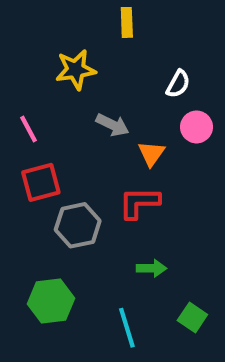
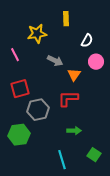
yellow rectangle: (127, 22) -> (66, 19), moved
pink line: (29, 129) -> (15, 55), moved
green hexagon: (51, 301) -> (19, 135), moved

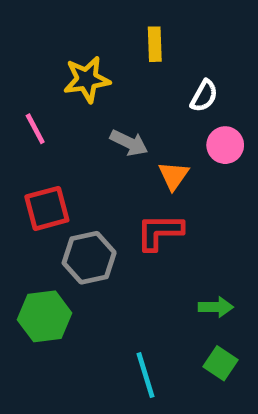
green arrow: (74, 131) -> (216, 307), moved

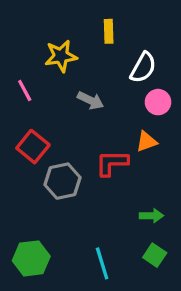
white semicircle: (204, 96) -> (143, 67), size x1.4
orange triangle: (174, 176) -> (146, 142), moved, turned 35
red square: (47, 208) -> (33, 147), turned -36
green hexagon: (45, 316) -> (31, 258), moved

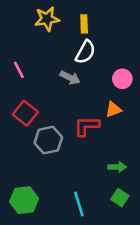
yellow star: (61, 56) -> (47, 19), moved
white semicircle: (143, 67) -> (85, 52), moved

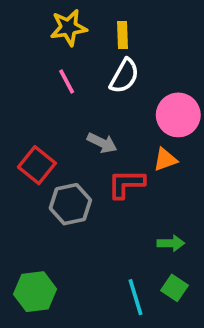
pink line: (19, 70) -> (67, 81), moved
gray arrow: (70, 78) -> (102, 143), moved
pink circle: (122, 79) -> (178, 115), size x1.5
cyan line: (79, 204) -> (135, 297), moved

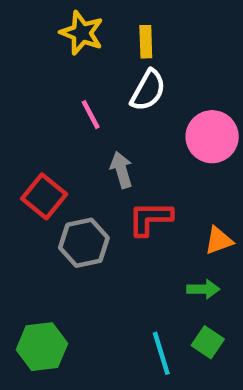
yellow star: (69, 28) -> (82, 33), turned 30
pink line: (67, 81) -> (91, 115), moved
gray arrow: (102, 143) -> (122, 170), turned -132
orange triangle: (165, 160) -> (219, 241), moved

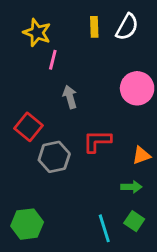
yellow star: (82, 33) -> (37, 33), moved
white semicircle: (148, 90) -> (127, 27), moved
pink line: (91, 115) -> (53, 60), moved, turned 42
gray arrow: (122, 170) -> (70, 97), moved

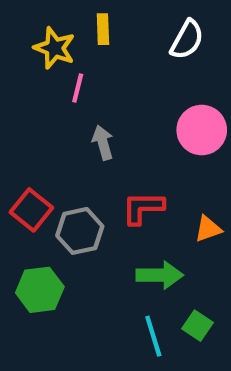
yellow rectangle: (94, 27) -> (103, 29), moved
red square: (28, 127) -> (31, 210), moved
green arrow: (131, 187) -> (160, 275), moved, size x1.5
green hexagon: (27, 224) -> (40, 290), moved

